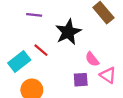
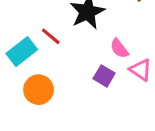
purple square: (81, 80) -> (104, 76), turned 35

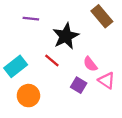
red line: (51, 36) -> (52, 61), moved

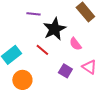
purple line: (31, 19) -> (33, 14), moved
pink semicircle: (90, 64) -> (75, 44), moved

